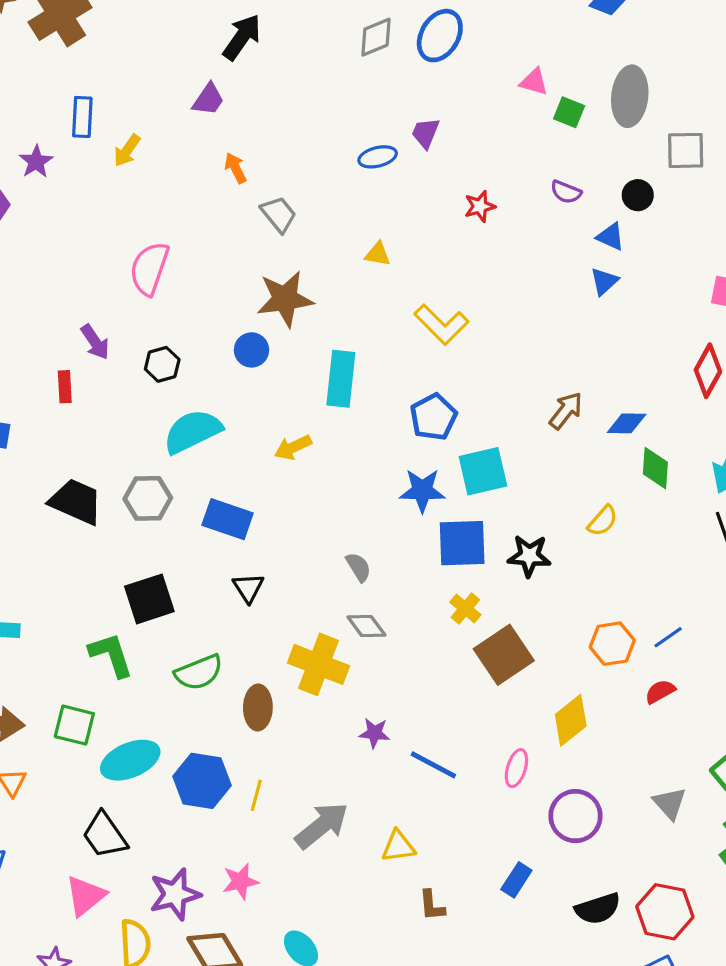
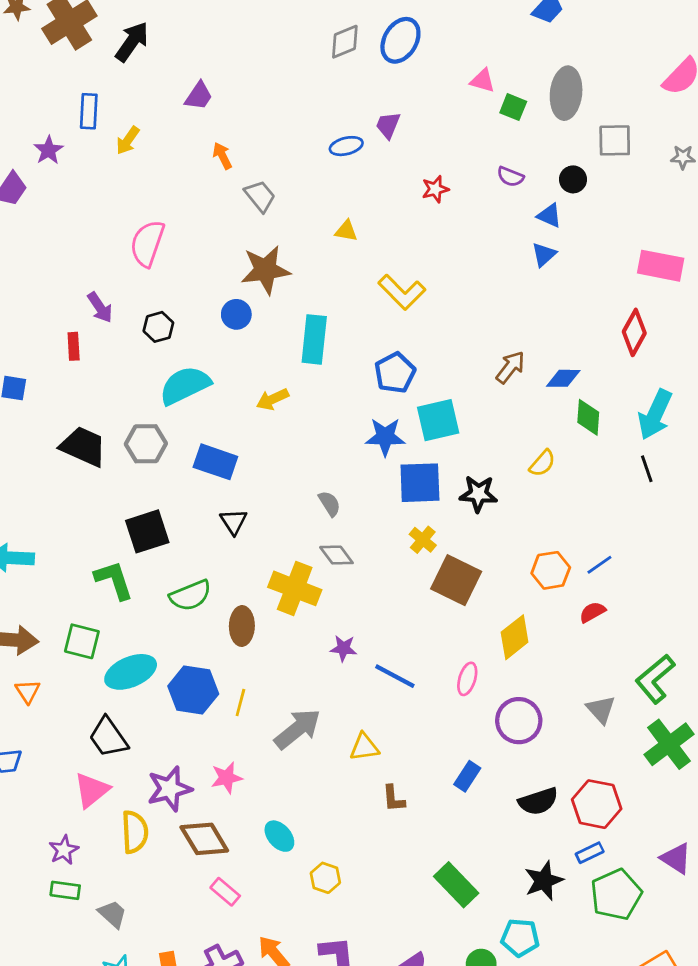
black arrow: (242, 37) -> (132, 42), moved
brown square: (504, 655) -> (456, 580), turned -30

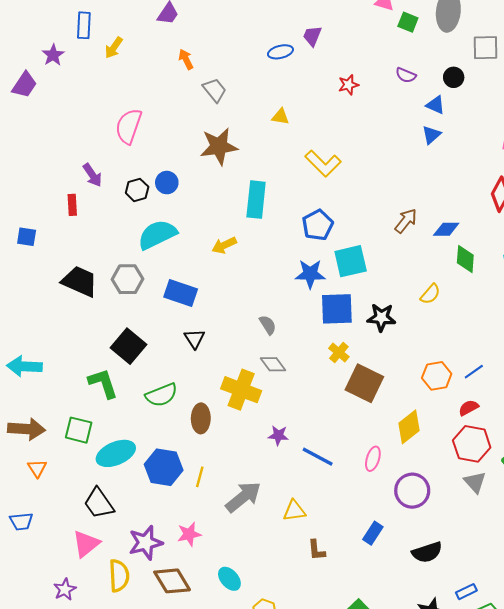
blue circle: (236, 314) -> (167, 183), moved
black square: (147, 531) -> (129, 346), turned -32
red hexagon: (597, 804) -> (472, 444), moved

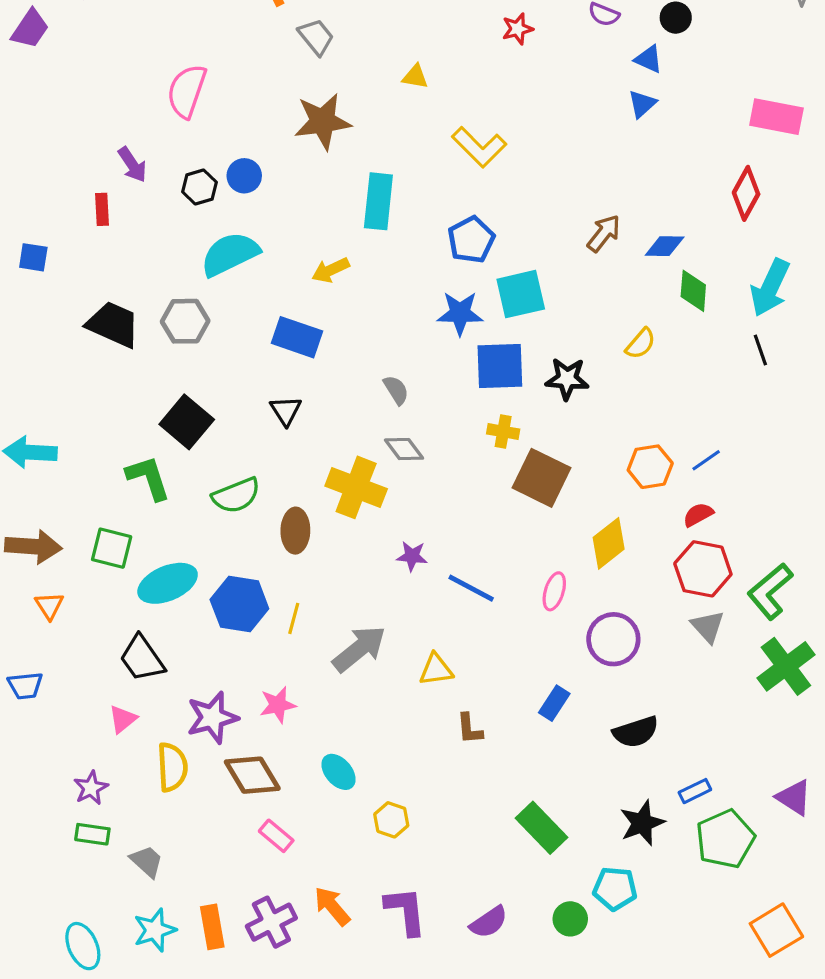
blue rectangle: (181, 293) -> (297, 337), moved
yellow cross: (339, 353) -> (503, 431), turned -30
pink triangle: (86, 544) -> (123, 719), size x0.7

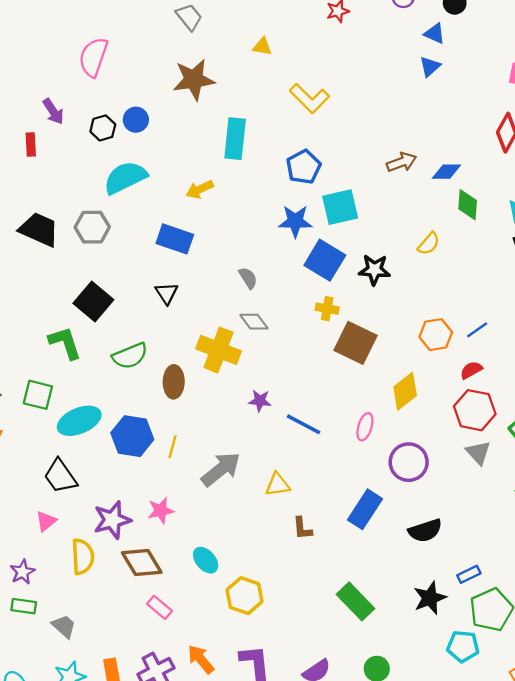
brown arrow: (604, 233) -> (402, 162), turned 32
blue square: (500, 366) -> (325, 260), turned 33
blue rectangle: (554, 703) -> (365, 509), size x1.5
yellow hexagon: (391, 820) -> (245, 596), size x1.4
cyan pentagon: (615, 889) -> (463, 646), moved

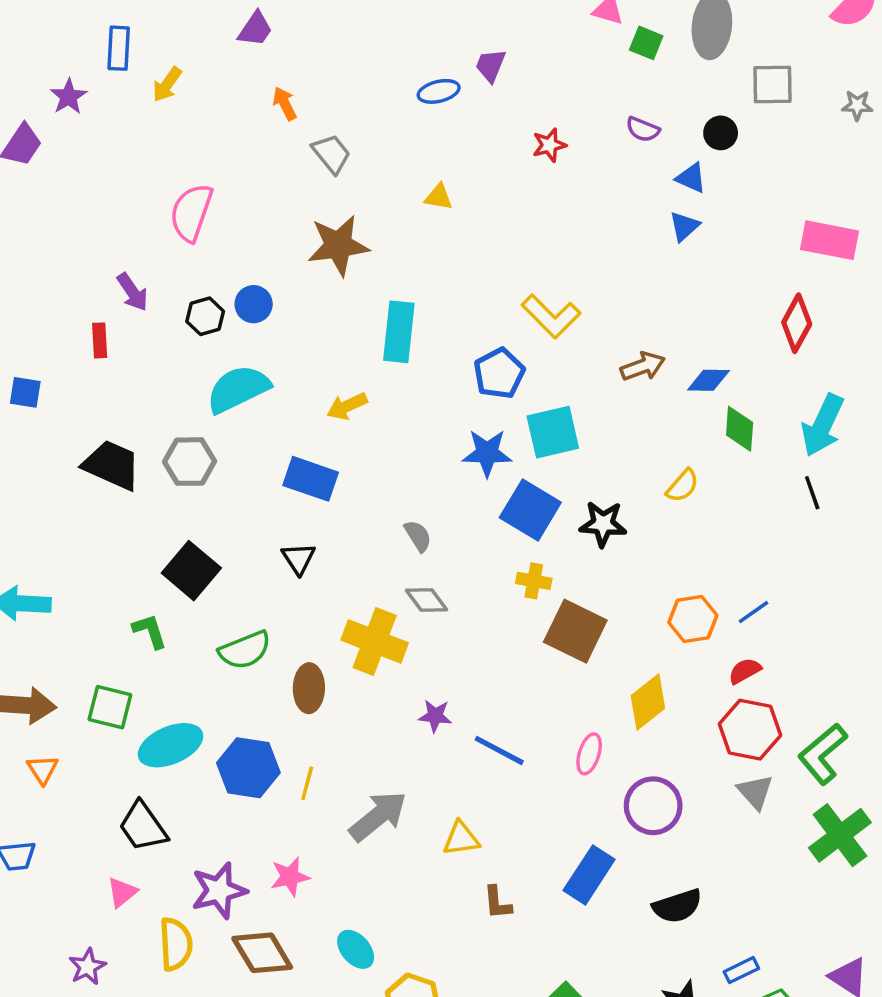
yellow L-shape: (309, 98) -> (551, 316), moved
green L-shape: (65, 343) -> (150, 631), size x0.7

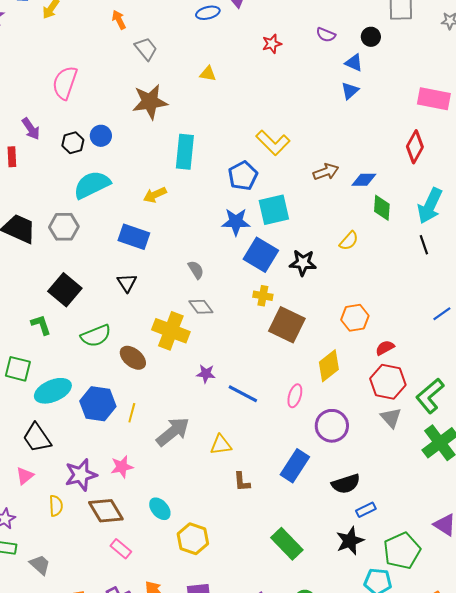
blue line: (753, 612) -> (442, 314), moved
brown ellipse: (309, 688) -> (133, 358), turned -52
yellow semicircle: (176, 944) -> (56, 506), size x0.7
blue rectangle: (741, 970) -> (366, 510), moved

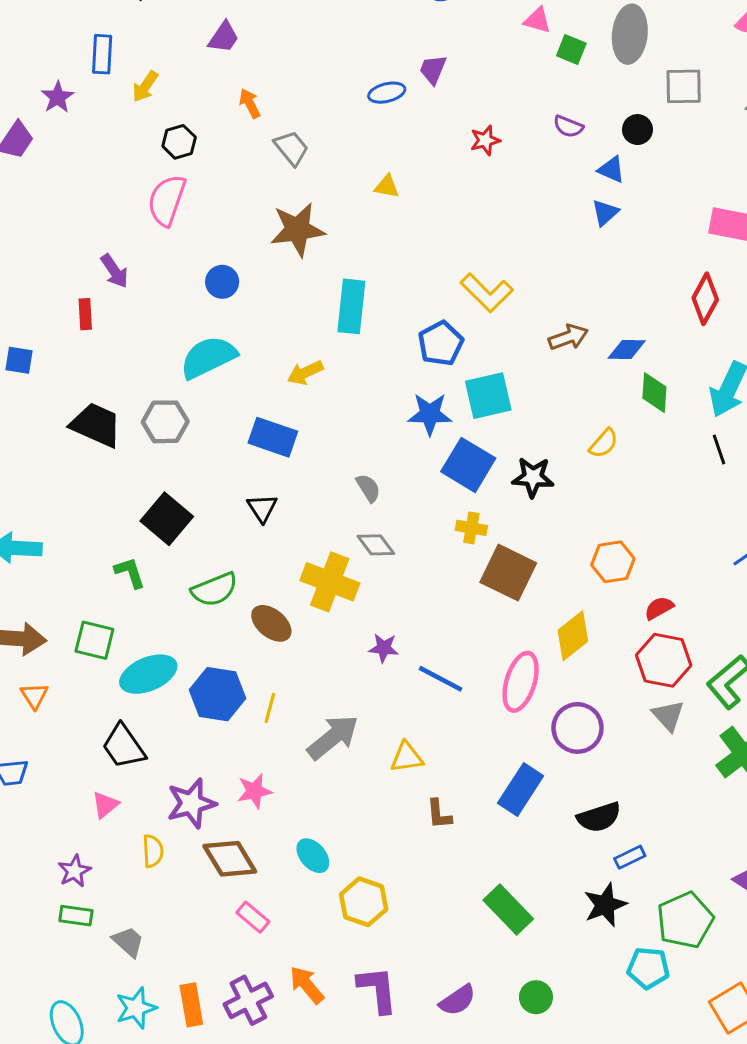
black hexagon: (73, 143) -> (179, 142), moved
pink ellipse: (295, 396) -> (521, 682), size x1.6

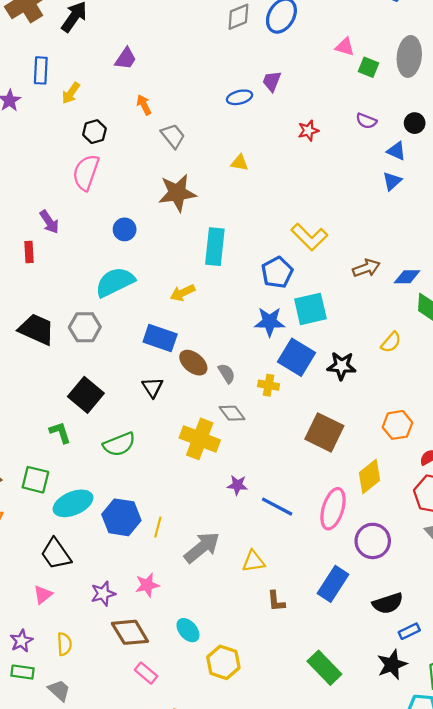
yellow cross: (471, 528) -> (269, 385), moved
brown ellipse: (271, 623) -> (193, 363), moved
purple star: (191, 803) -> (103, 594), size x0.7
yellow semicircle: (153, 851) -> (64, 644), moved

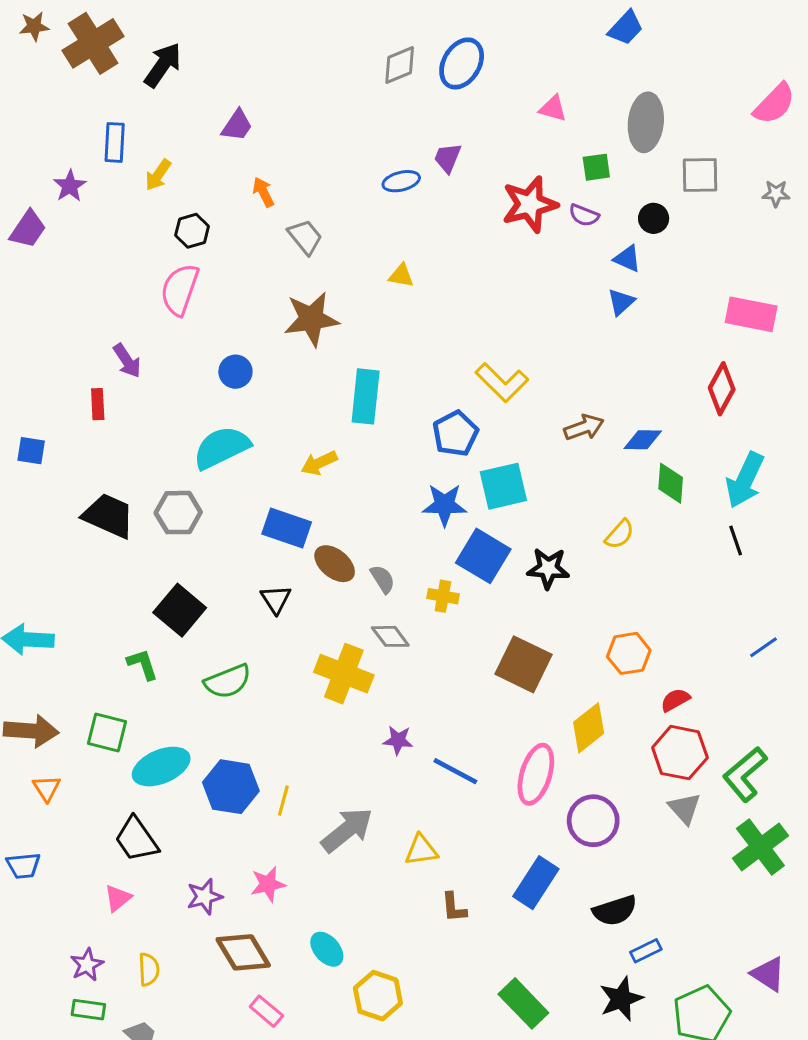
green square: (368, 67) -> (596, 167), moved, turned -30
red star: (308, 131) -> (530, 204), moved, size x1.8

